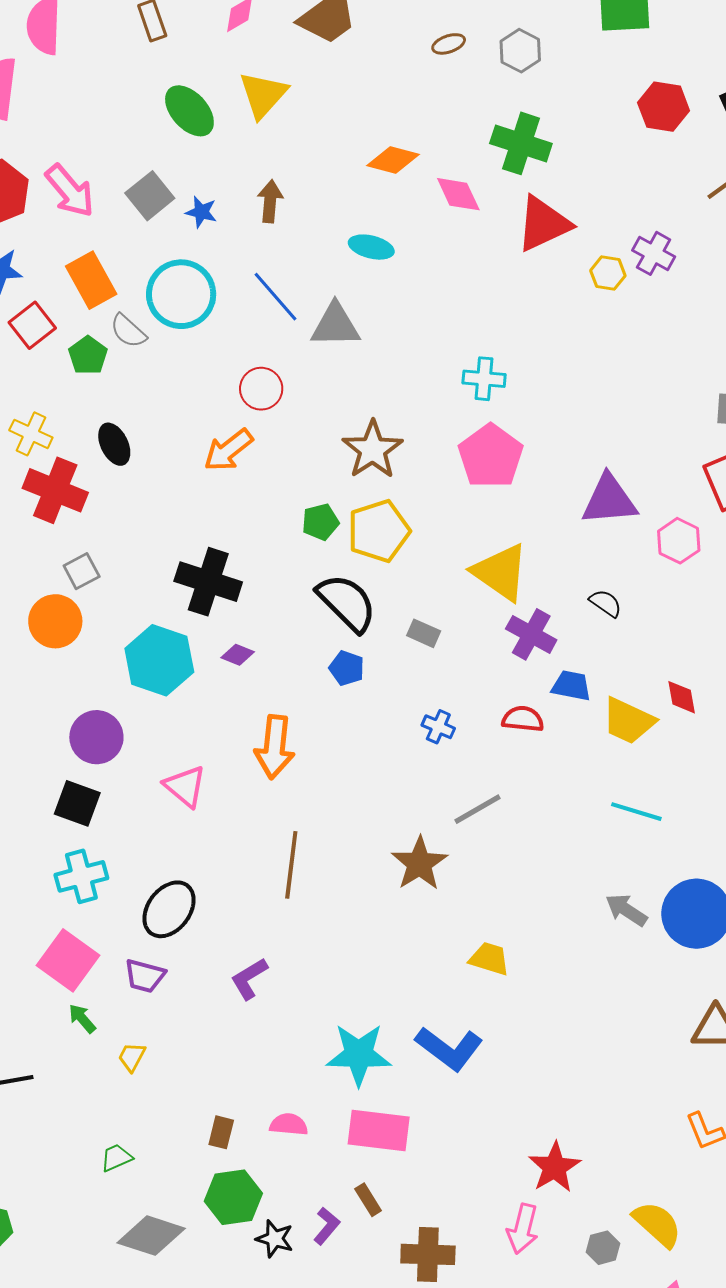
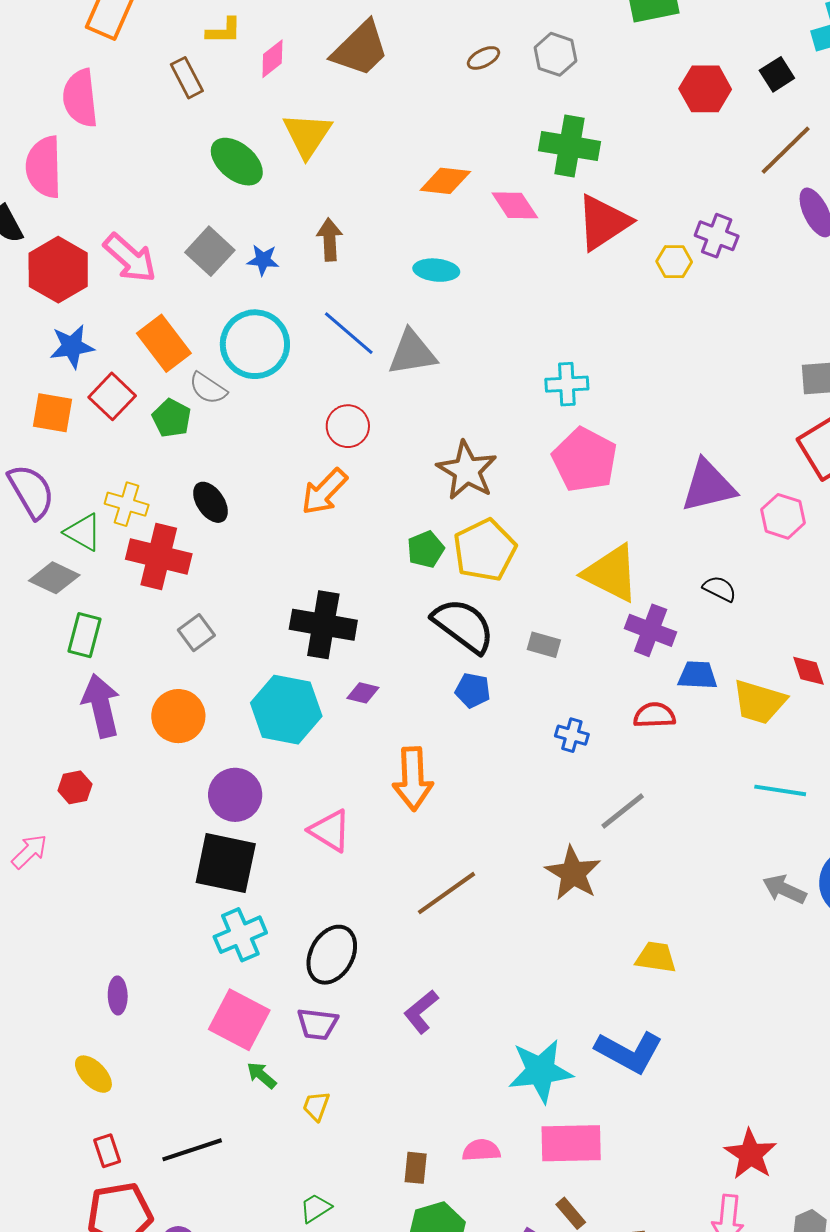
orange circle: (55, 621) -> (178, 716), moved
black square: (77, 803) -> (226, 863), size x1.4
brown line: (291, 865) -> (446, 893), turned 56

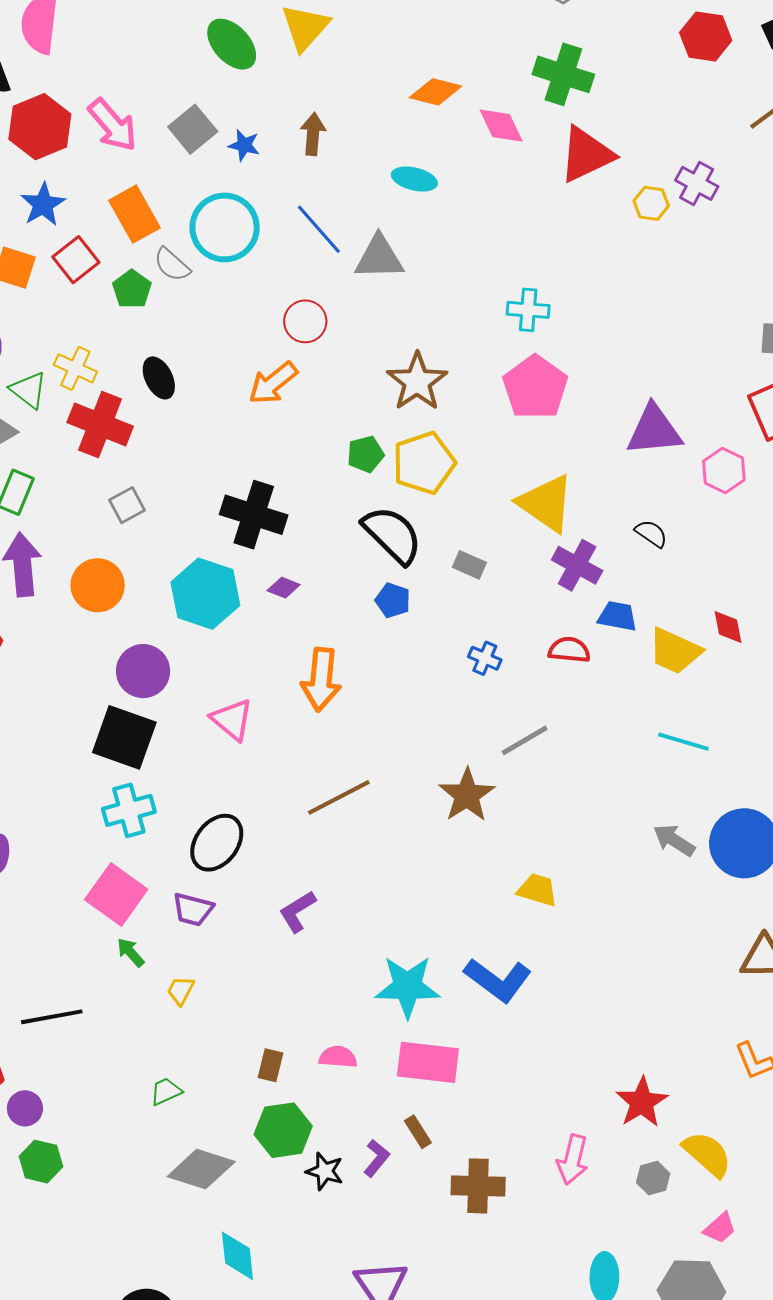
blue star: (72, 346) -> (43, 204), turned -30
red star: (750, 1154) -> (642, 1102), moved

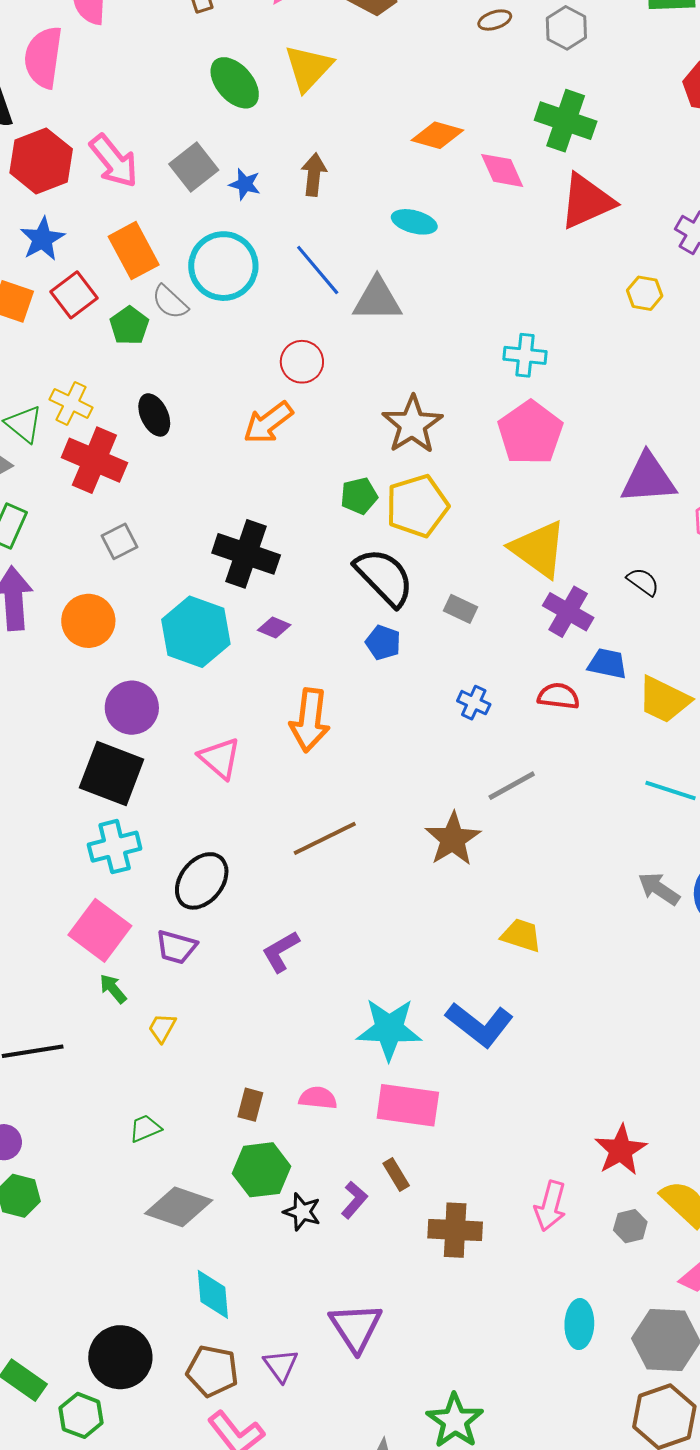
yellow hexagon: (651, 203) -> (645, 293), moved

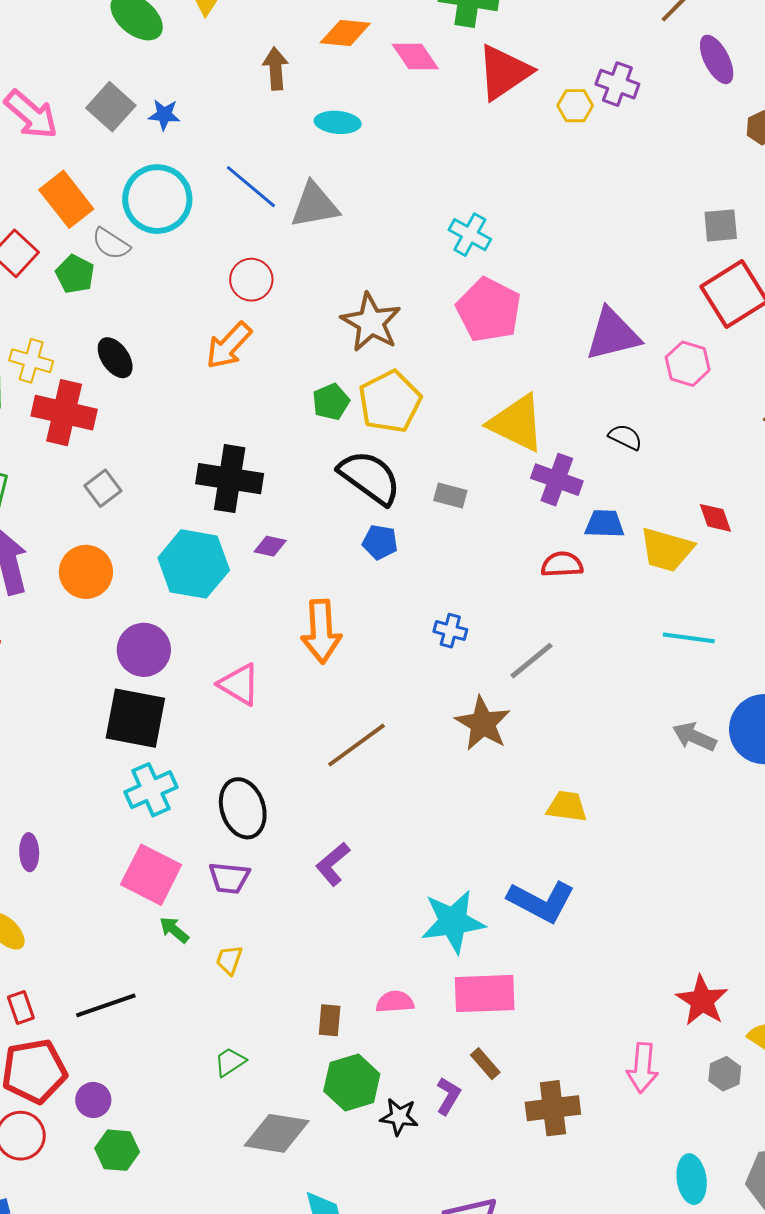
brown arrow: (314, 175) -> (276, 69), moved
yellow hexagon: (645, 293) -> (575, 106), moved
cyan cross: (525, 355) -> (470, 235), turned 33
blue cross: (474, 703) -> (450, 631), moved
black ellipse: (202, 881) -> (243, 808), turned -46

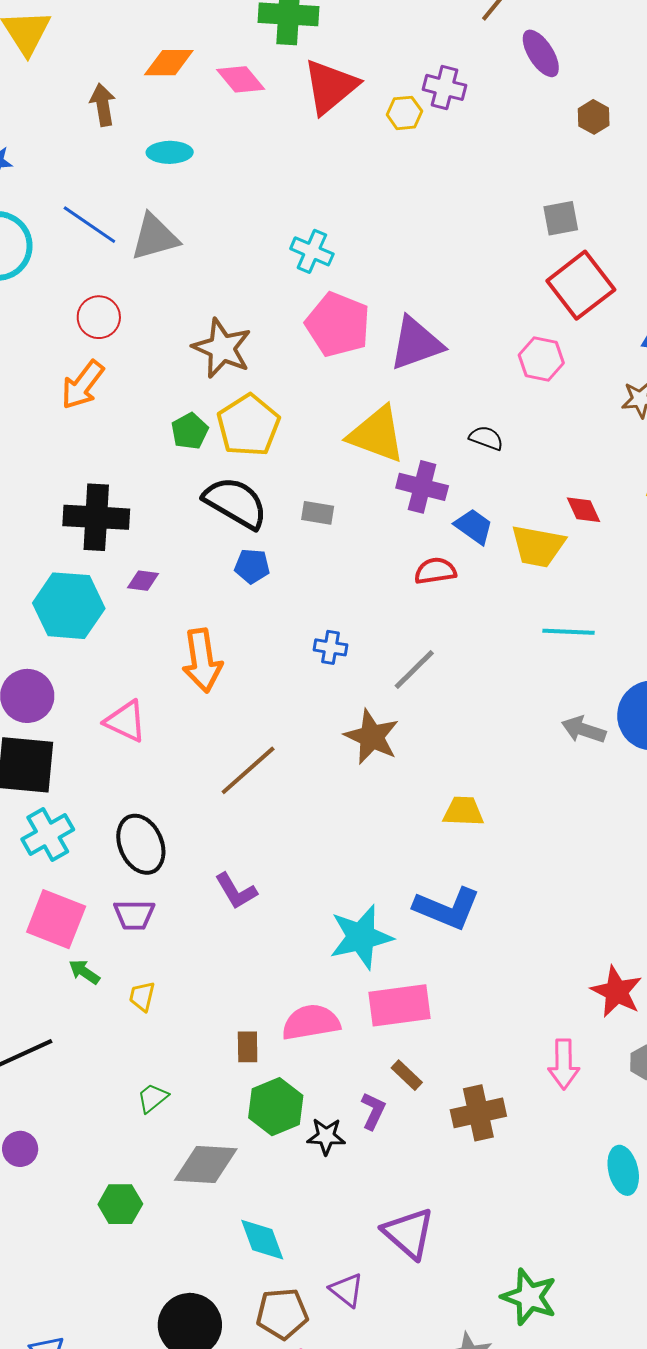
purple triangle: (613, 334) -> (416, 343), moved
blue trapezoid: (605, 524) -> (474, 526), turned 39
purple L-shape: (333, 864) -> (236, 891), turned -75
pink semicircle: (395, 1002) -> (311, 1022), size x1.5
green hexagon: (117, 1150) -> (120, 1204), moved

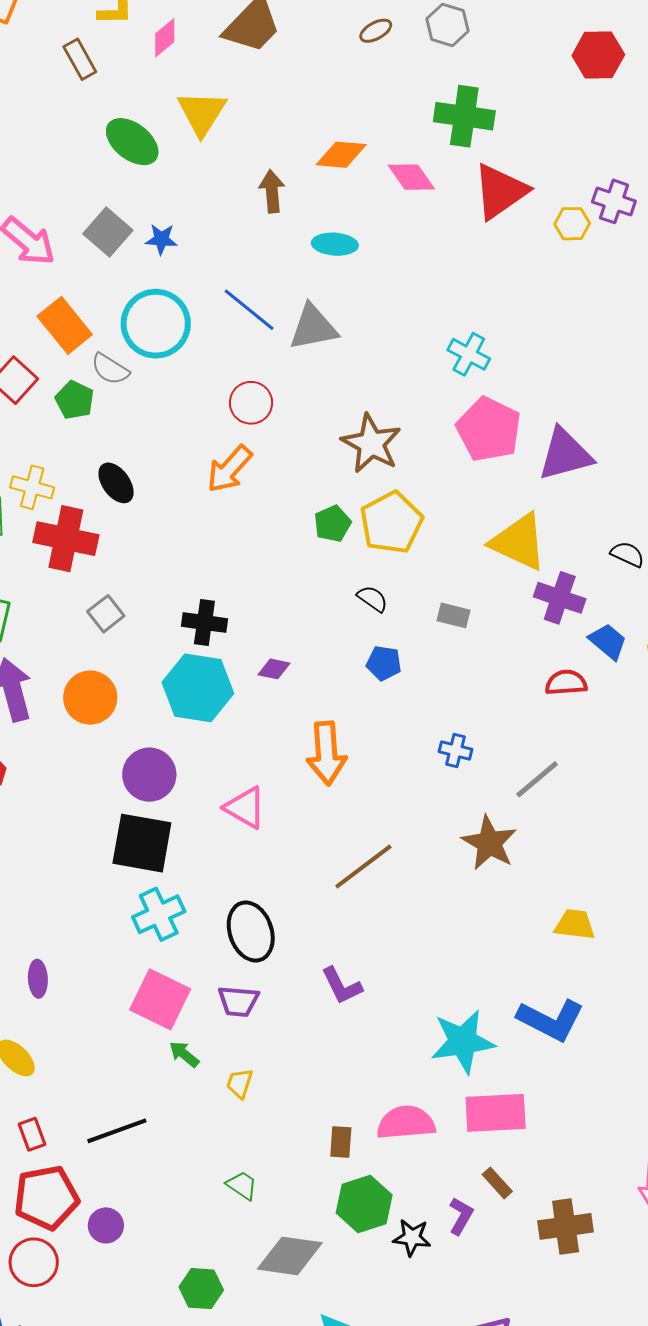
black semicircle: (236, 503) -> (372, 599), size x0.5
black cross: (96, 517) -> (204, 622), moved, size x0.7
green trapezoid: (153, 1098) -> (242, 1185), turned 68

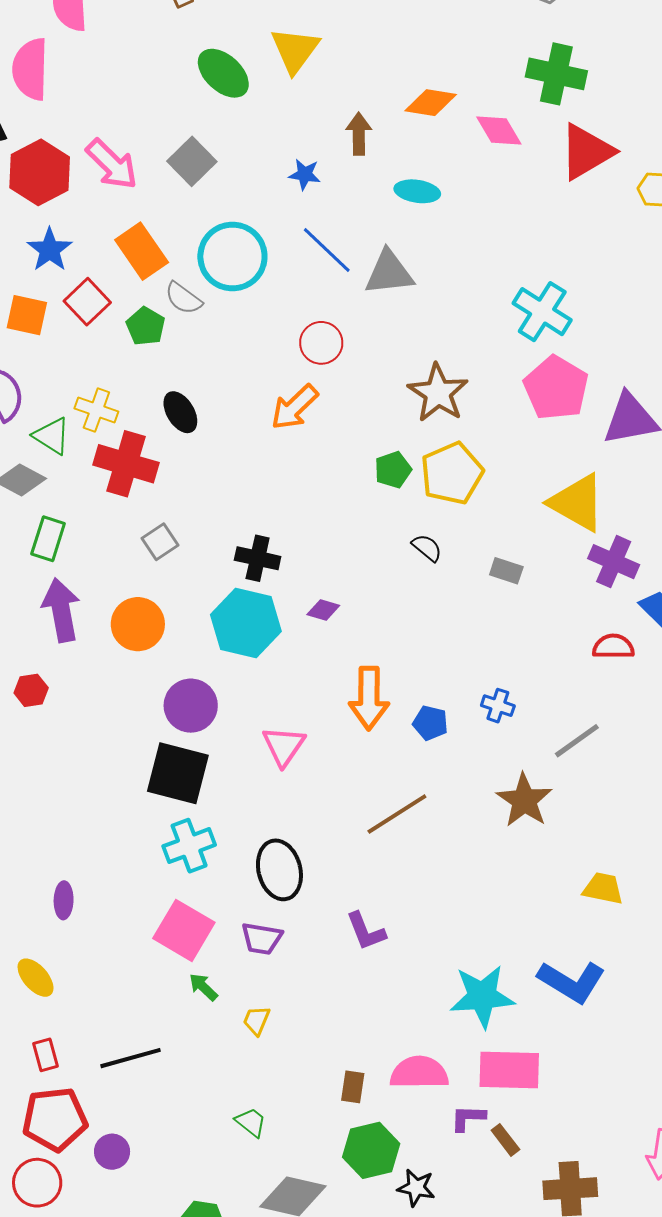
blue star: (161, 239) -> (305, 174), moved
cyan cross: (469, 354) -> (542, 312), size x1.4
blue pentagon: (384, 663) -> (430, 723), moved
pink triangle: (245, 808) -> (284, 746), turned 30
purple L-shape: (461, 1216) -> (468, 1118), moved, turned -123

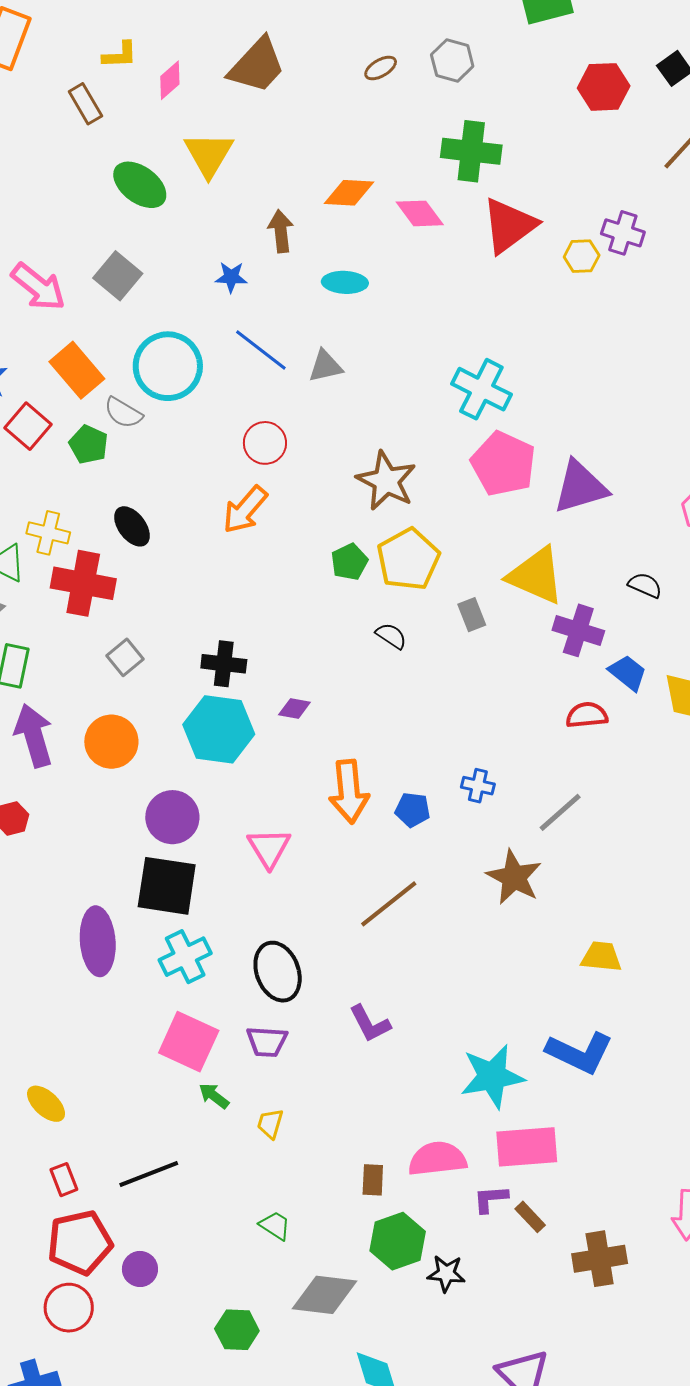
gray triangle: (389, 273) -> (325, 366), size x0.7
gray rectangle: (506, 571) -> (472, 615), moved, turned 56
purple ellipse: (64, 900) -> (98, 941), moved, size x1.8

